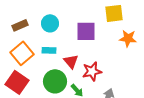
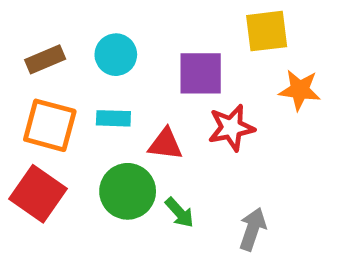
orange square: (22, 53) -> (50, 125), turned -35
red triangle: (71, 61) -> (165, 144), turned -42
red star: (92, 71) -> (231, 128), moved

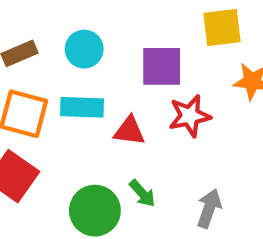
cyan rectangle: (113, 118) -> (82, 107), size x1.4
green circle: (128, 191) -> (95, 211), moved

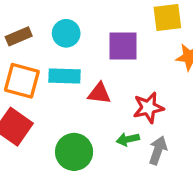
red star: (190, 116) -> (148, 108), moved
green arrow: (142, 193) -> (128, 139), moved, turned 120

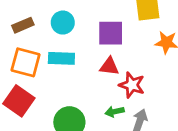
red triangle: (99, 93) -> (109, 66), moved
red star: (148, 108) -> (132, 85), turned 30

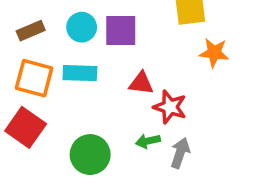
purple square: (111, 33) -> (121, 31), moved

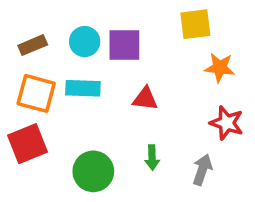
red star: (170, 107) -> (227, 123), moved
red square: (26, 127) -> (27, 144), turned 33
green arrow: (148, 141) -> (152, 158), turned -80
gray arrow: (180, 153) -> (202, 170), moved

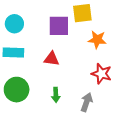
purple square: (124, 45) -> (59, 26), moved
green circle: (93, 171) -> (17, 90), moved

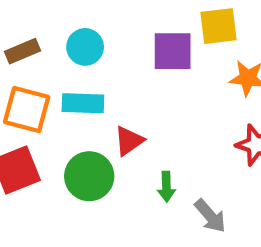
red triangle: (52, 59) -> (129, 141), moved, turned -42
gray arrow: (87, 102) -> (210, 216), moved, turned 120

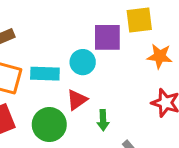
cyan circle: (85, 47) -> (83, 62), moved
green arrow: (166, 187) -> (103, 120), moved

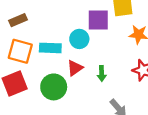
green arrow: (103, 120) -> (102, 74), moved

